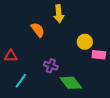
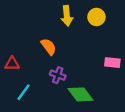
orange semicircle: (38, 30) -> (49, 47), moved
yellow circle: (85, 42) -> (96, 17), moved

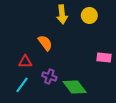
red triangle: (12, 64) -> (25, 62), moved
purple cross: (58, 75) -> (49, 76), moved

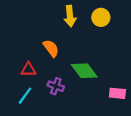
pink rectangle: (104, 58) -> (117, 93), moved
green diamond: (75, 87) -> (84, 71), moved

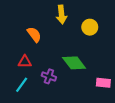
yellow circle: (101, 17) -> (90, 27), moved
orange semicircle: (51, 48) -> (34, 34), moved

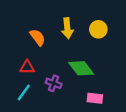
yellow arrow: (61, 15) -> (67, 28), moved
pink rectangle: (103, 83) -> (95, 98), moved

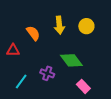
red triangle: (27, 67) -> (13, 50), moved
pink rectangle: (95, 98) -> (83, 86), turned 40

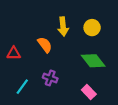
orange semicircle: (33, 33) -> (45, 45), moved
green diamond: (71, 60) -> (93, 61), moved

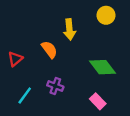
yellow circle: (92, 28) -> (106, 15), moved
red triangle: (14, 53) -> (15, 59), turned -40

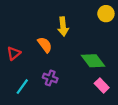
yellow circle: (106, 15) -> (106, 14), moved
pink rectangle: (98, 101) -> (102, 85), moved

